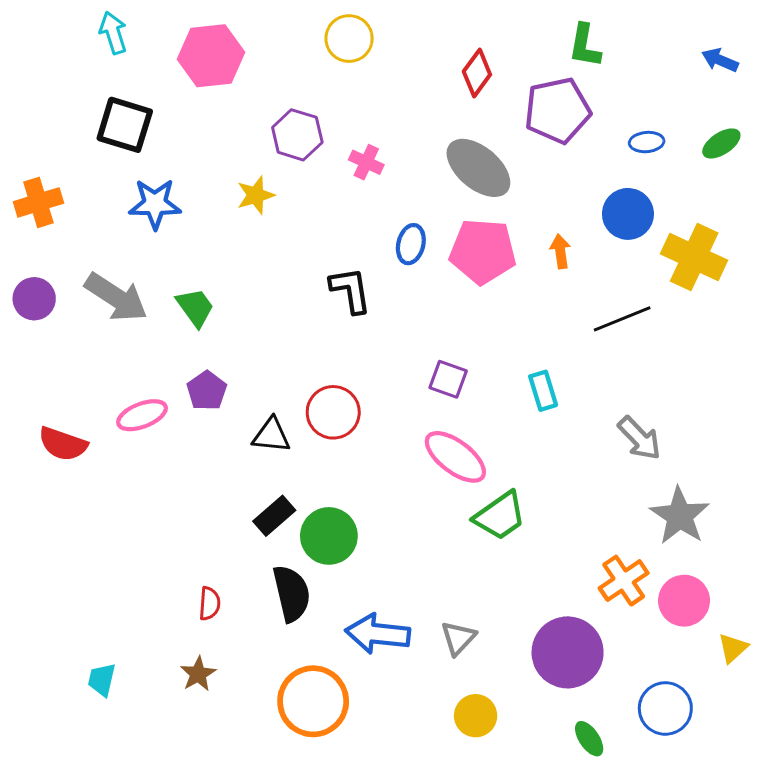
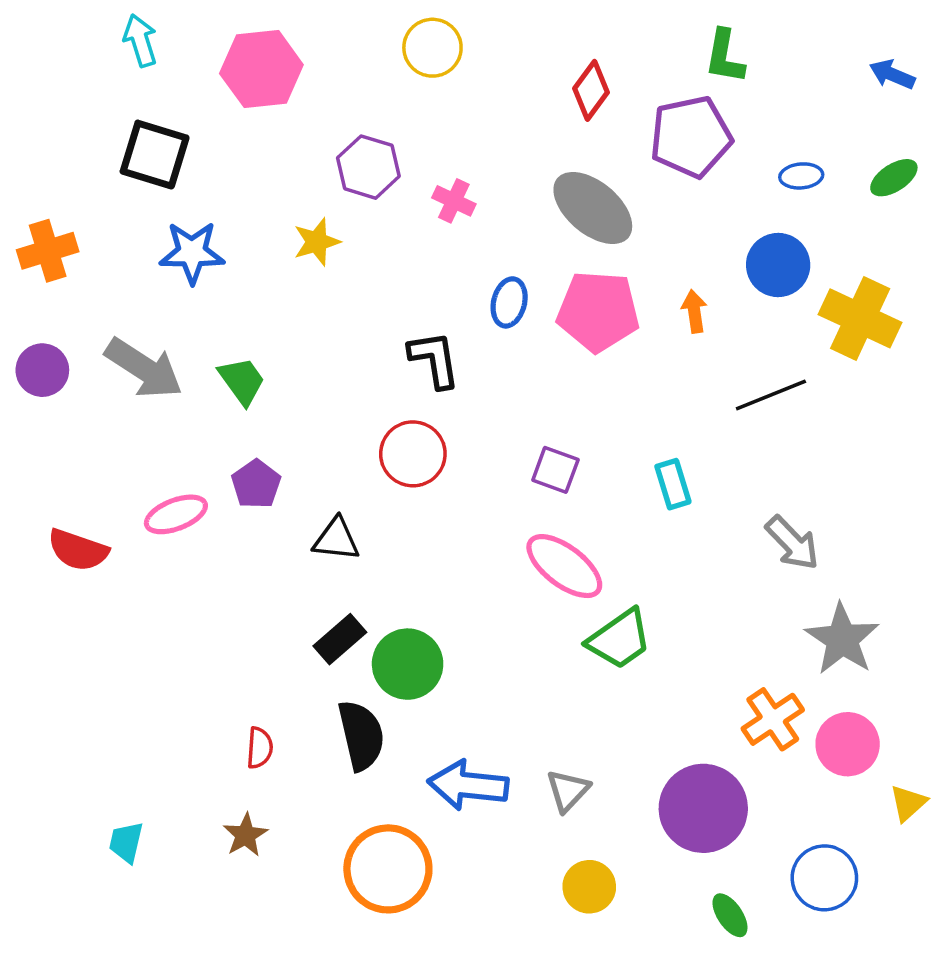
red circle: (333, 412) -> (413, 454), moved

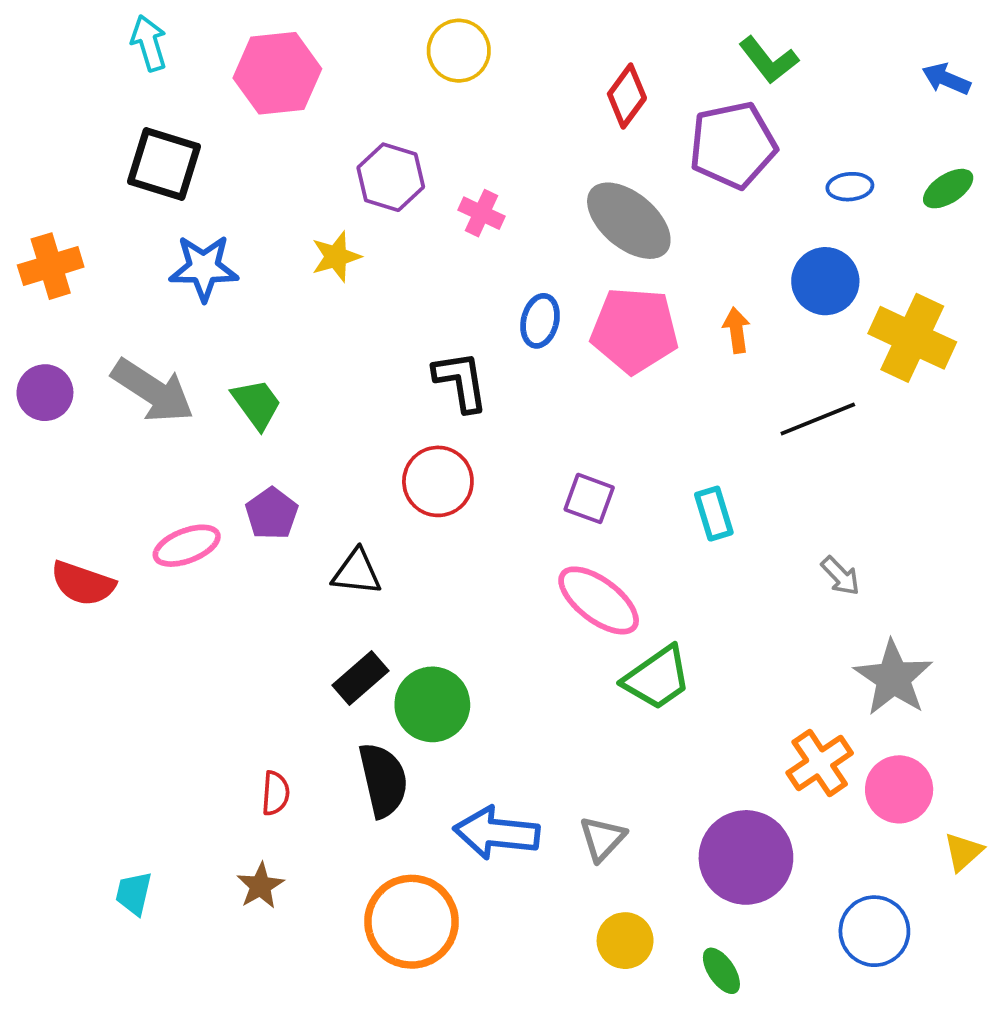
green L-shape: (725, 57) -> (769, 60), turned -48
gray arrow: (792, 543) -> (840, 576), size x0.7
green ellipse: (730, 915) -> (721, 971), moved

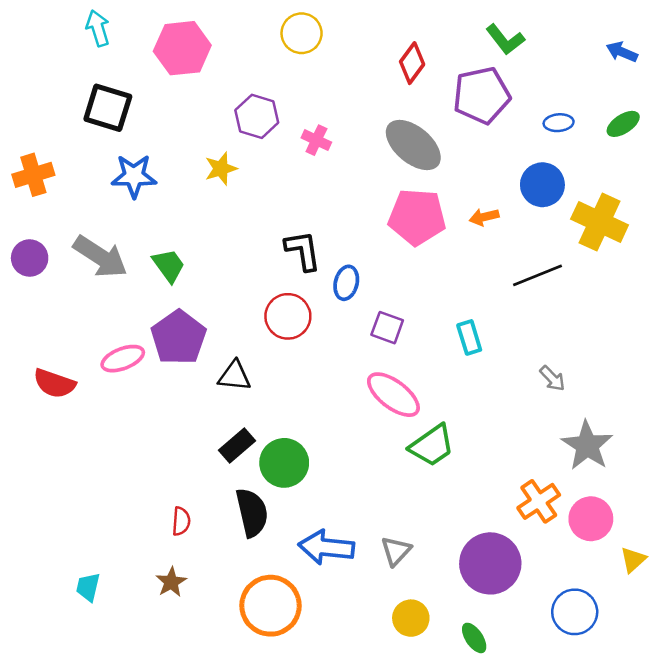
blue ellipse: (540, 321) -> (346, 283), moved
orange arrow: (737, 330) -> (484, 217), turned -96
purple pentagon: (272, 514) -> (179, 337), size x1.6

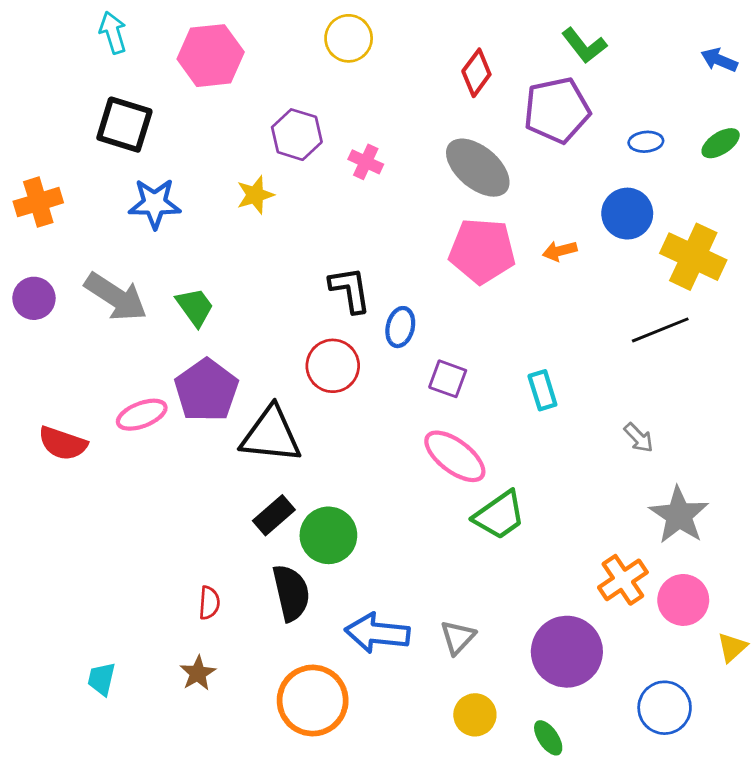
black line: (537, 275) -> (660, 330), moved
black triangle: (234, 376) -> (271, 435), size x1.6

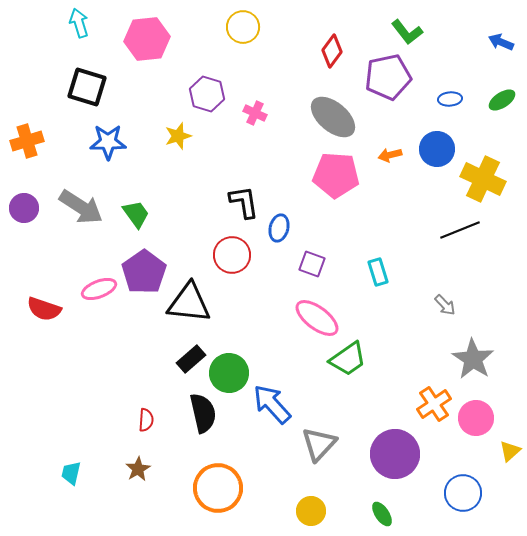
orange arrow: (560, 251) -> (390, 155), moved
blue arrow: (377, 633) -> (272, 404), moved, turned 42
gray triangle: (458, 637) -> (319, 444), size x1.4
yellow circle: (475, 715) -> (311, 511), moved

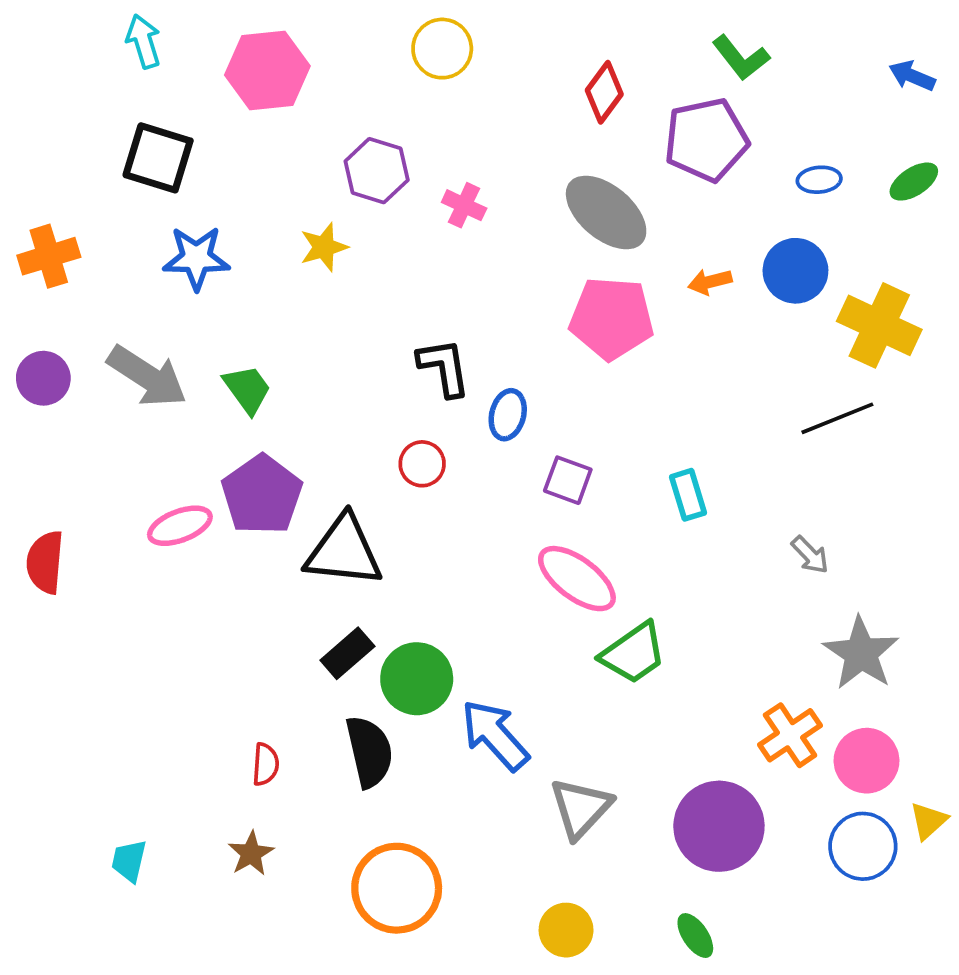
red circle: (232, 255) -> (422, 464), size x0.7
red semicircle: (44, 309) -> (45, 562), moved, turned 76
blue circle: (463, 493) -> (863, 846), moved

